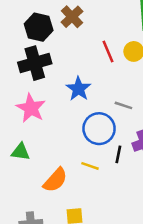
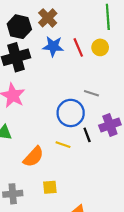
blue star: (78, 89) -> (53, 46), moved, turned -30
black line: (118, 154) -> (87, 135), turned -32

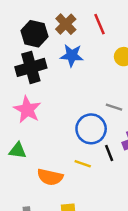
red line: (78, 47) -> (100, 24), moved
orange semicircle: (33, 157) -> (50, 177), turned 60

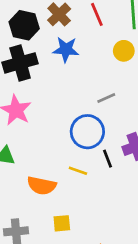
gray line: (114, 107) -> (106, 98), moved, turned -42

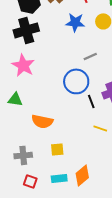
blue star: (66, 49) -> (75, 22), moved
yellow line: (78, 171) -> (100, 128), moved

